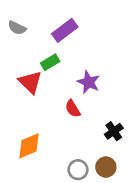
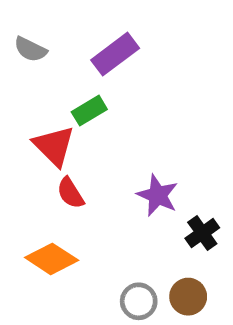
purple star: (89, 82) -> (158, 195), moved
red semicircle: (73, 109) -> (70, 193), moved
orange diamond: (29, 146) -> (52, 259), turned 56

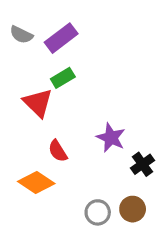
purple rectangle: (115, 54) -> (61, 38), moved
red semicircle: (70, 193) -> (58, 151), moved

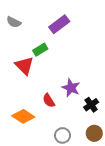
purple rectangle: (61, 38) -> (59, 24), moved
red semicircle: (58, 151) -> (49, 100), moved
brown circle: (133, 209) -> (94, 133), moved

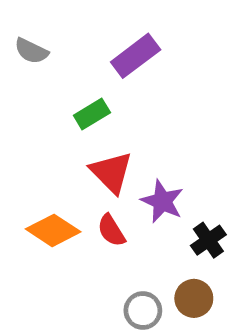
red triangle: (24, 66) -> (111, 172), moved
orange diamond: (23, 116) -> (53, 230), moved
brown circle: (94, 133) -> (194, 298), moved

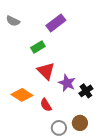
red semicircle: (111, 230) -> (46, 105), moved
black cross: (208, 240) -> (86, 91), moved

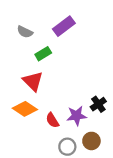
gray semicircle: (13, 21) -> (25, 32), moved
red triangle: (46, 71) -> (33, 81), moved
purple star: (67, 83) -> (77, 116), moved, turned -30

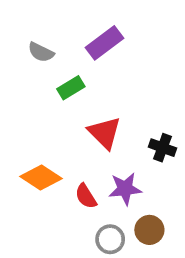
red triangle: (33, 81) -> (105, 133), moved
black cross: (98, 104) -> (163, 148), moved, turned -35

